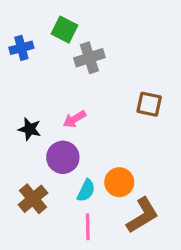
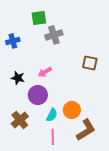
green square: (65, 30) -> (39, 18), turned -35
blue cross: (21, 48) -> (13, 41), moved

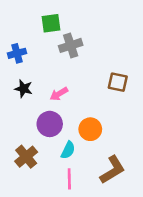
black star: (18, 78) -> (24, 89), moved
orange circle: (72, 110) -> (90, 129), moved

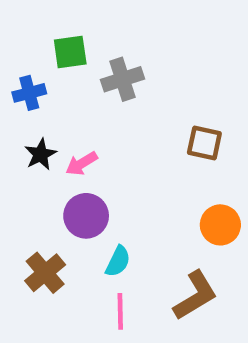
green square: (51, 23) -> (70, 52), moved
black star: (24, 89) -> (41, 154), turned 30
pink arrow: (59, 94) -> (82, 163), moved
orange circle: (90, 129) -> (220, 225), moved

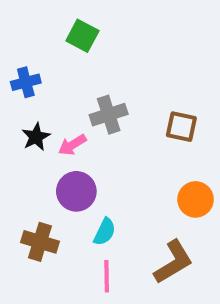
green square: (70, 52) -> (82, 36), moved, turned 36
gray cross: (122, 79) -> (109, 115), moved
brown cross: (45, 273) -> (40, 242), turned -33

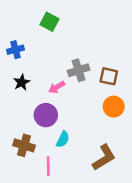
gray cross: (109, 115) -> (79, 70), moved
pink arrow: (72, 145) -> (57, 87), moved
orange circle: (196, 199) -> (114, 107), moved
pink line: (107, 276) -> (48, 166), moved

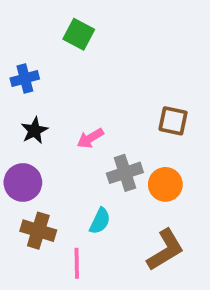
gray cross: (79, 70) -> (125, 173), moved
orange circle: (114, 107) -> (165, 184), moved
purple circle: (46, 115) -> (23, 182), moved

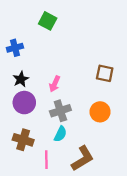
pink arrow: (90, 138) -> (55, 84), turned -35
gray cross: (125, 173) -> (60, 111), moved
purple circle: (23, 182) -> (24, 103), moved
brown L-shape: (165, 250) -> (83, 158), moved

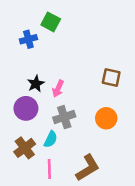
blue cross: (15, 48) -> (28, 39), moved
black star: (21, 79) -> (36, 84), moved
cyan semicircle: (60, 134) -> (51, 139), moved
brown cross: (23, 140) -> (25, 148), turned 36

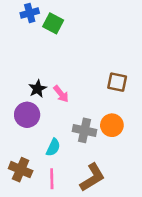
blue cross: (28, 39) -> (30, 13), moved
pink arrow: (58, 89) -> (61, 94), turned -63
gray cross: (64, 117) -> (84, 130), moved, turned 30
brown cross: (25, 148) -> (21, 170), moved, turned -30

